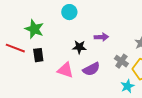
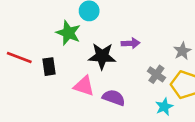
green star: (34, 29) -> (68, 33), moved
black star: (79, 47) -> (102, 56), size x1.5
purple semicircle: (91, 69) -> (114, 98), moved, turned -132

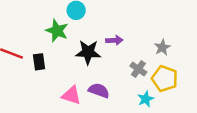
pink triangle: (84, 86) -> (71, 95), moved

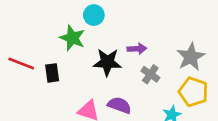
gray star: (162, 47) -> (191, 57), size x1.5
gray cross: (138, 69) -> (150, 74), moved

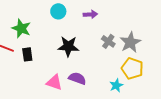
green star: (72, 38) -> (21, 28), moved
purple arrow: (137, 49) -> (90, 14), moved
gray cross: (150, 74) -> (108, 41), moved

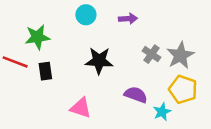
green star: (21, 28) -> (37, 37), turned -30
purple semicircle: (77, 78) -> (136, 95), moved

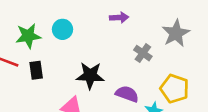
cyan circle: (86, 15) -> (62, 29), moved
gray star: (180, 55) -> (176, 33), moved
black star: (99, 61) -> (90, 75), moved

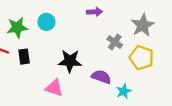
yellow pentagon: (175, 89) -> (142, 58), moved

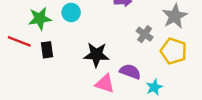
pink triangle: (54, 88) -> (105, 84), moved

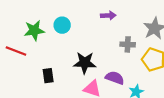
gray cross: (145, 34) -> (128, 44), turned -32
black rectangle: (47, 50) -> (48, 76), moved

